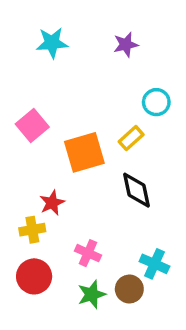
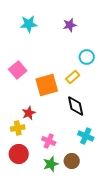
cyan cross: (154, 264) -> (86, 136), moved

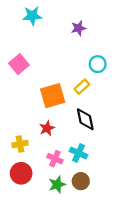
cyan star: (29, 24) -> (32, 16), moved
pink square: (18, 70) -> (19, 64), moved
red star: (29, 113) -> (47, 128), moved
cyan cross: (86, 136) -> (78, 153), moved

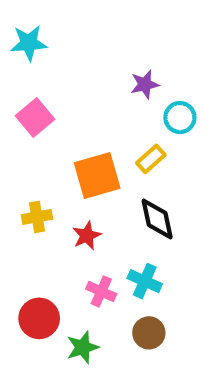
cyan star: (32, 16) -> (29, 43), moved
purple star: (78, 28) -> (145, 84), moved
yellow cross: (20, 144) -> (37, 217), moved
green star: (57, 185) -> (83, 347), moved

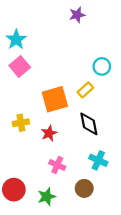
cyan star: (29, 43) -> (16, 39), moved, turned -30
purple star: (145, 84) -> (77, 15), moved
cyan cross: (145, 281) -> (98, 160), moved
red circle: (39, 318) -> (14, 190), moved

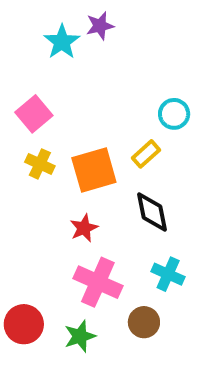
purple star: (77, 15) -> (100, 26), moved
cyan star: (16, 39) -> (62, 42), moved
yellow cross: (21, 123) -> (40, 164), moved, turned 35
pink cross: (57, 165) -> (98, 282), size x1.6

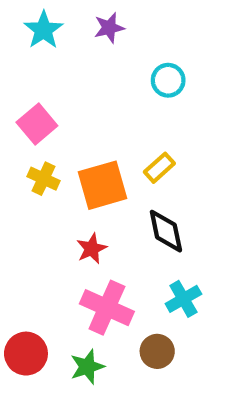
cyan star: (62, 42) -> (43, 30), moved
cyan circle: (174, 114) -> (168, 80), moved
cyan cross: (168, 274) -> (183, 299), turned 36

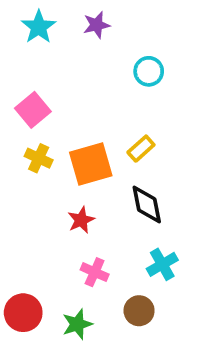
pink cross: (107, 308) -> (95, 272), size x0.6

